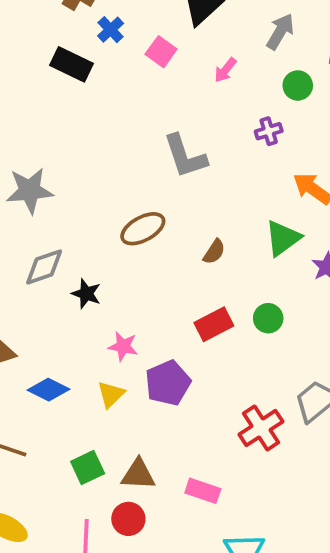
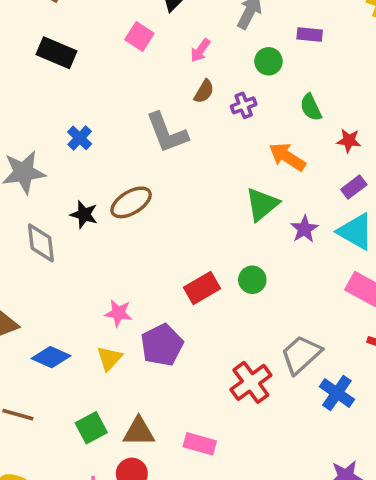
blue cross: (111, 30) -> (80, 138), moved
brown semicircle: (214, 252) -> (204, 91), moved
gray diamond: (44, 267) -> (41, 243), turned -75
black star: (86, 294) -> (84, 215), moved

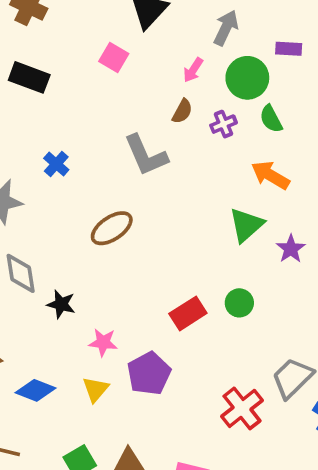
pink arrow: (200, 50) -> (193, 70), moved
green circle: (268, 61) -> (247, 78), size x1.5
green semicircle: (311, 107) -> (271, 119), moved
black star: (84, 215) -> (61, 304), moved

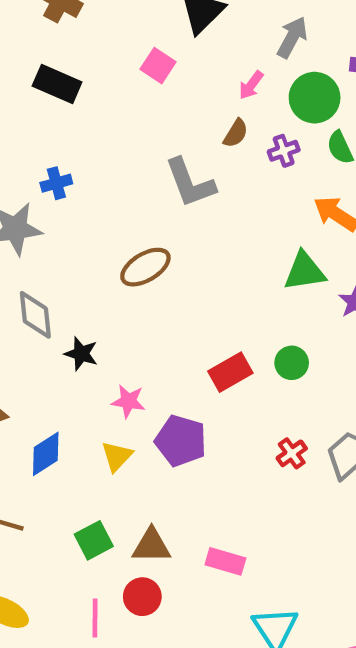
blue cross: (56, 164) -> (56, 183), moved, turned 30
green triangle: (246, 225) -> (305, 271), turned 30
purple pentagon: (149, 373) -> (181, 441), turned -30
blue diamond: (36, 390) -> (46, 454), turned -57
red cross: (242, 408) -> (292, 453), moved, size x0.6

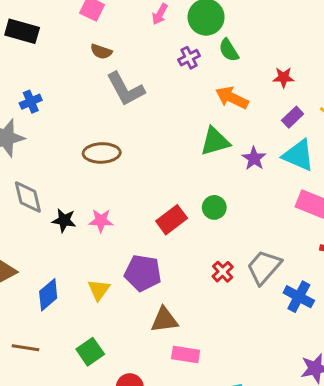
brown semicircle: (236, 133) -> (101, 52), moved, turned 85
brown ellipse: (145, 267) -> (102, 153), turned 36
pink star: (128, 401) -> (101, 221), moved
brown triangle: (151, 546) -> (164, 320), moved

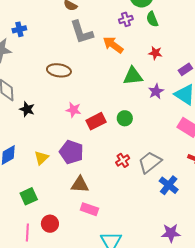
red star: (283, 77) -> (155, 53), moved
orange arrow: (232, 98) -> (113, 45), moved
pink star: (101, 221) -> (73, 110), moved

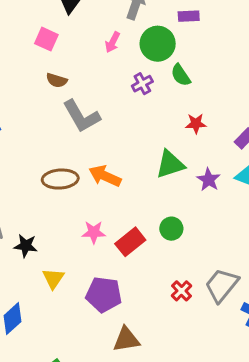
orange arrow: (113, 45) -> (105, 176), moved
yellow triangle: (41, 158) -> (53, 278), moved

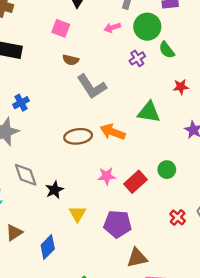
pink arrow: (113, 42) -> (112, 28), turned 49
green triangle: (170, 164) -> (149, 112), moved, turned 30
black star: (26, 246) -> (54, 190), turned -30

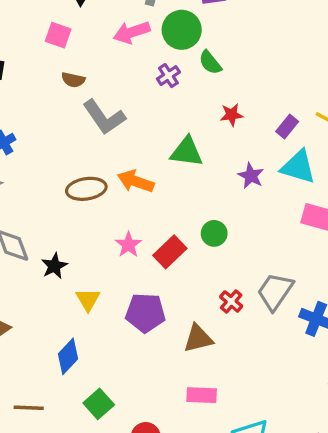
pink arrow: (112, 28) -> (132, 32), size x1.5
pink star: (107, 176) -> (128, 245), turned -30
blue diamond: (48, 247) -> (68, 356), moved
brown triangle: (137, 258) -> (198, 338), moved

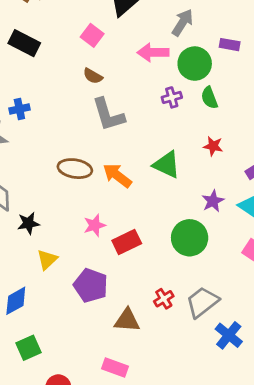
green circle: (214, 233) -> (190, 238), moved, size x1.6

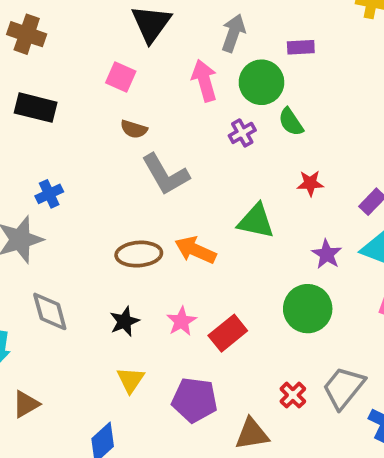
pink arrow: (153, 52) -> (204, 81), turned 88
black star: (28, 223) -> (125, 321), moved

